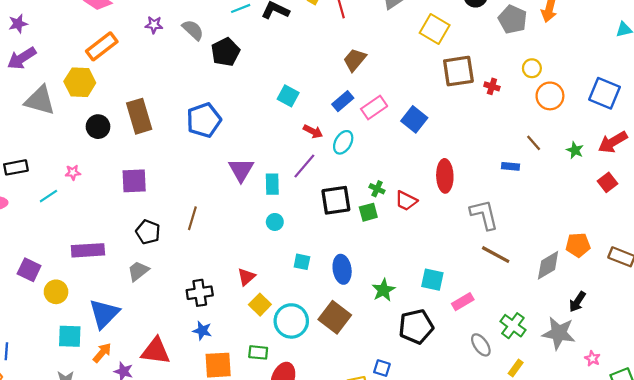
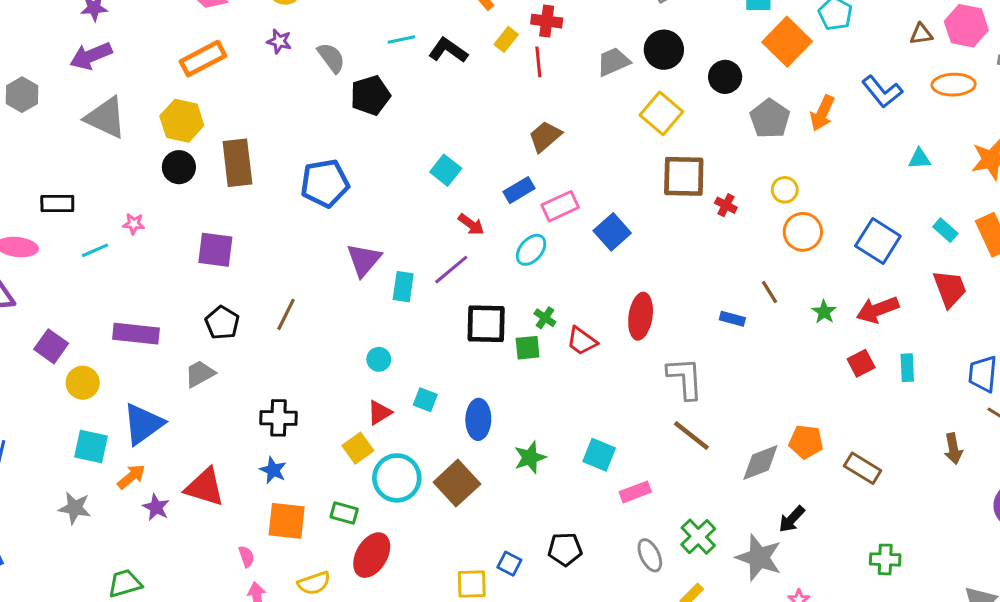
yellow hexagon: (80, 82) -> (182, 121), moved
cyan ellipse: (343, 142) -> (531, 250), moved
cyan circle: (275, 222) -> (379, 359), moved
red triangle: (246, 277) -> (379, 413), moved
black pentagon: (416, 327) -> (565, 549), moved, size x0.7

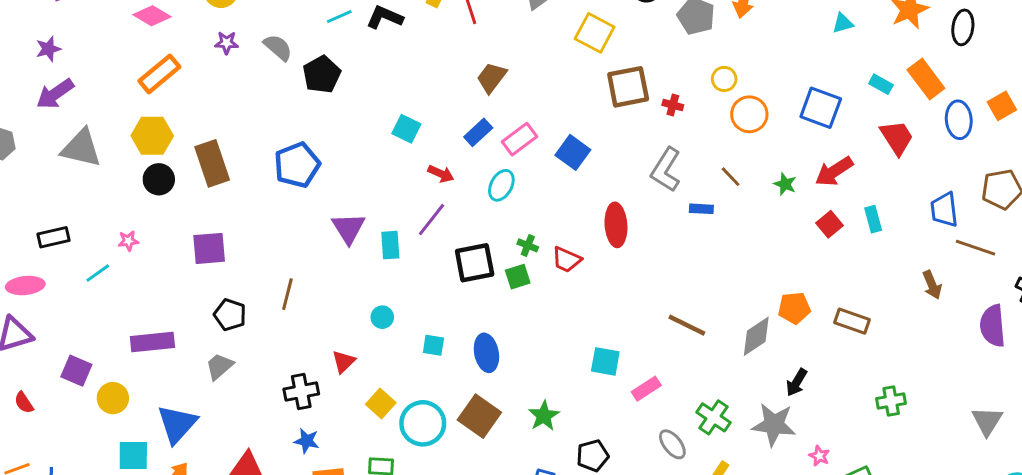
gray L-shape: (685, 378) -> (666, 170), moved, turned -132
red triangle: (379, 413) -> (344, 362), moved
green star: (530, 458) -> (544, 416), moved

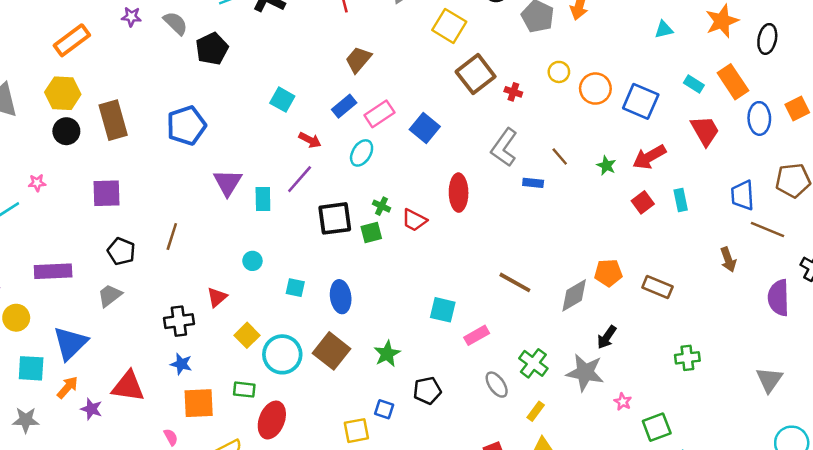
brown square: (628, 87) -> (476, 74), turned -30
orange circle: (749, 114) -> (595, 89), moved

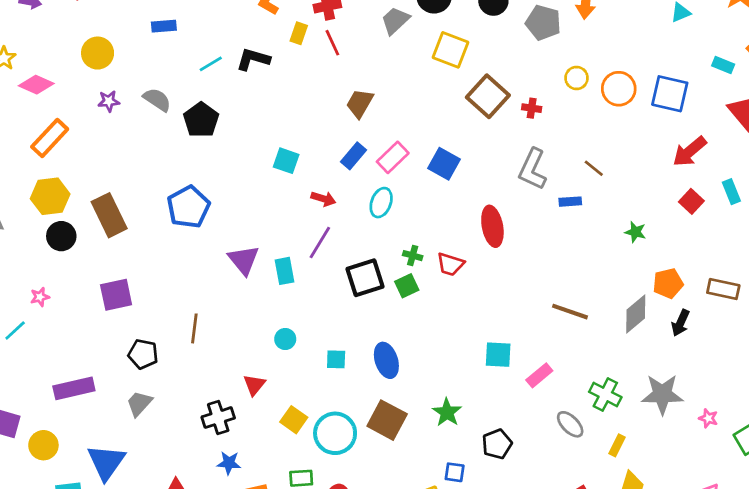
green star: (606, 166) -> (635, 232), moved
black arrow: (607, 337) -> (681, 323), moved

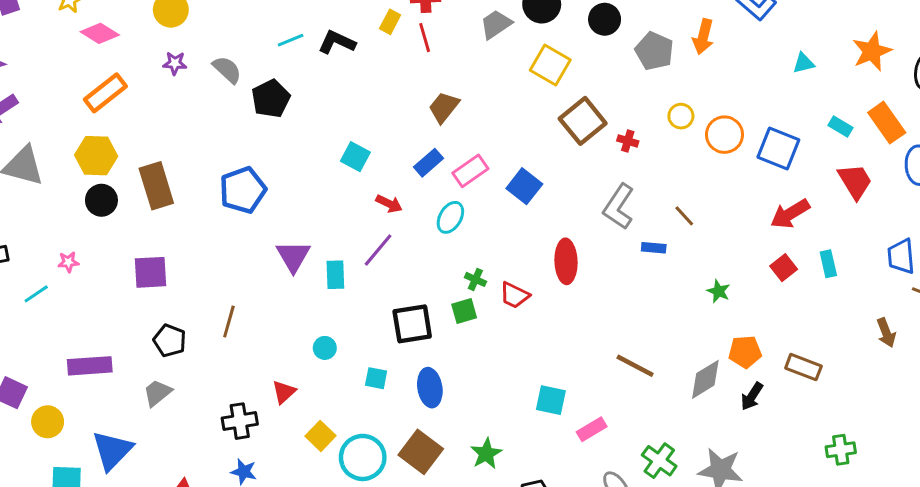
black square: (365, 278) -> (412, 324), moved

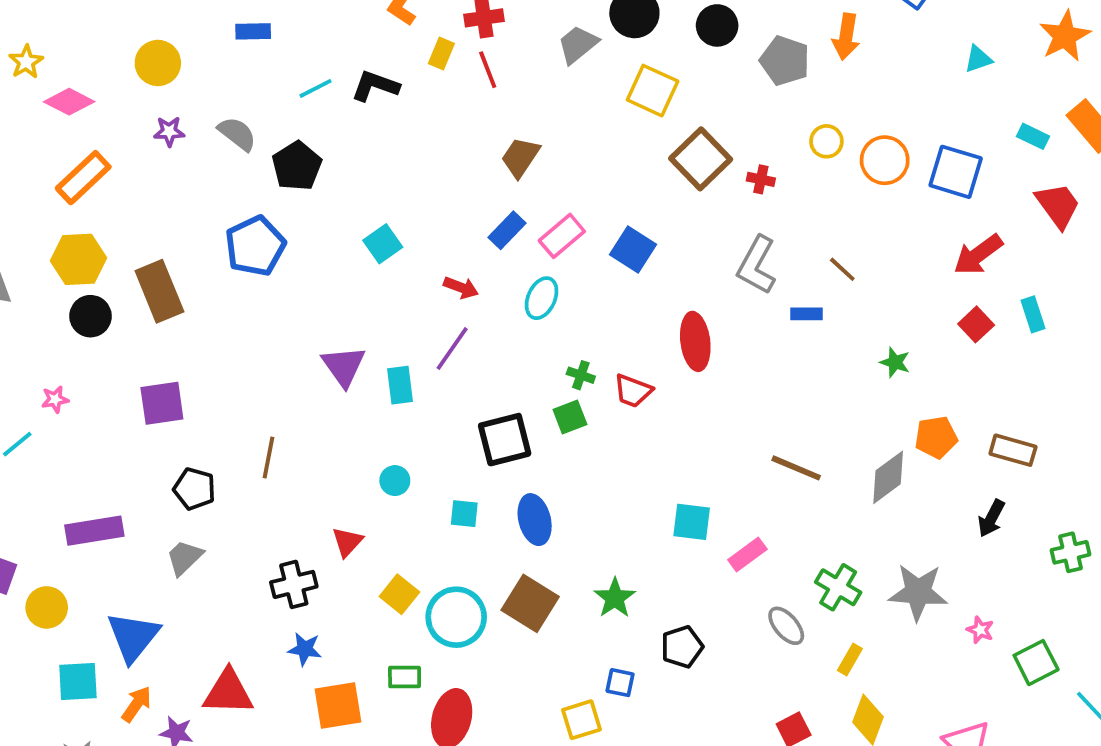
cyan square: (355, 157) -> (383, 244), moved, turned 32
blue pentagon: (243, 190) -> (255, 246), moved
black arrow: (752, 396) -> (991, 518), moved

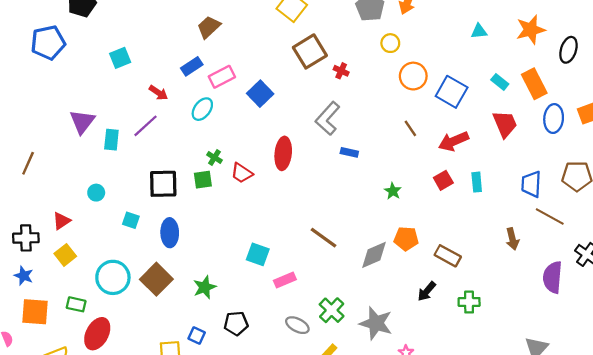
yellow circle: (826, 141) -> (390, 43), moved
brown line: (842, 269) -> (410, 128), moved
green cross: (1071, 552) -> (469, 302), moved
yellow square: (399, 594) -> (65, 255), moved
gray ellipse: (786, 626) -> (297, 325), turned -35

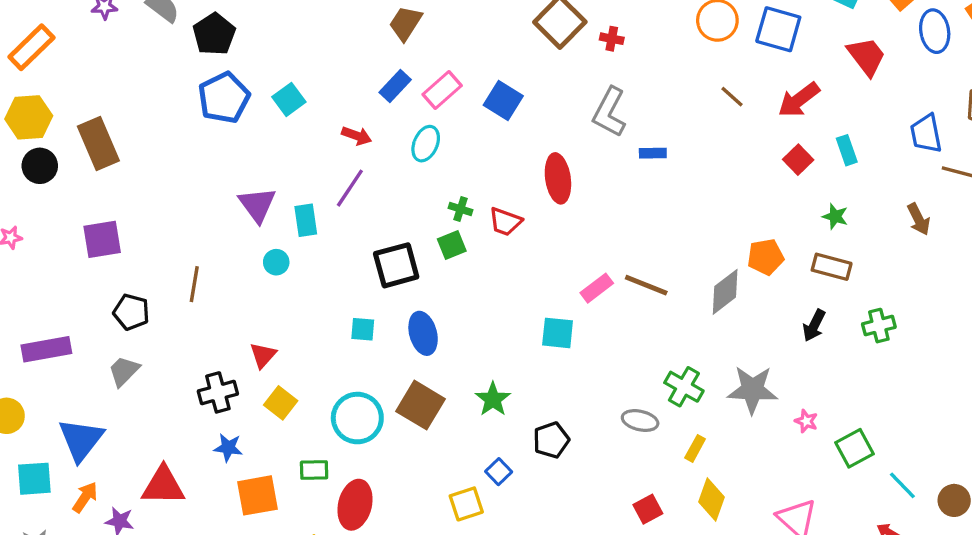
blue pentagon: (48, 43) -> (224, 98), moved
green star: (393, 191) -> (835, 216), moved
cyan circle: (96, 193) -> (276, 262), moved
pink rectangle: (285, 280) -> (597, 288), moved
blue square: (197, 335) -> (499, 472), turned 35

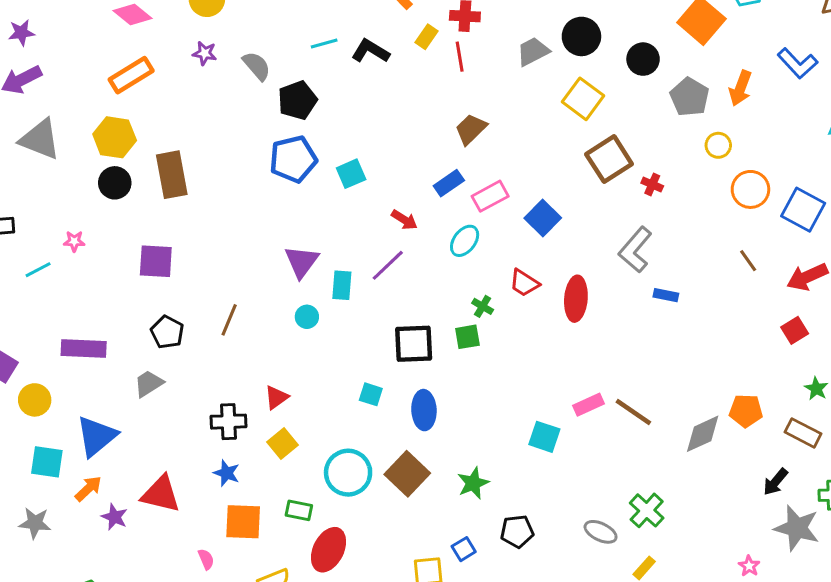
red trapezoid: (505, 222) -> (524, 283), moved
gray star: (752, 390) -> (797, 528), moved

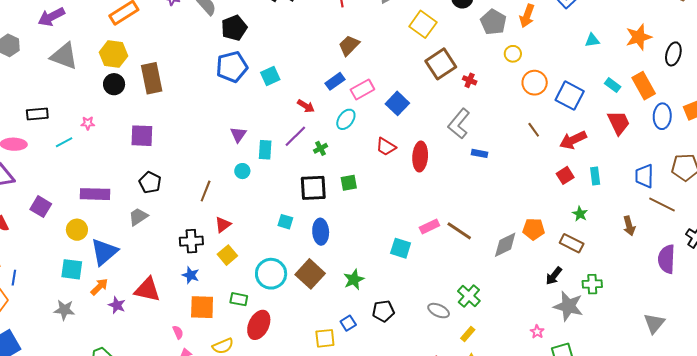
purple triangle: (302, 262) -> (238, 135), size x0.7
green cross: (483, 306) -> (320, 148), moved, turned 32
brown line: (229, 320) -> (206, 191), moved
yellow circle: (35, 400) -> (77, 230), moved

